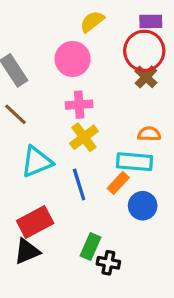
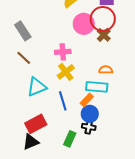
pink circle: (73, 59) -> (84, 24), moved
blue circle: (143, 206) -> (90, 114), moved
black cross: (108, 263) -> (89, 127), moved

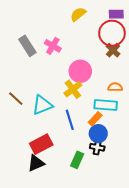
pink circle: (84, 24) -> (80, 71), moved
pink cross: (63, 52) -> (53, 46), moved, turned 35
brown line: (24, 58) -> (16, 99), moved

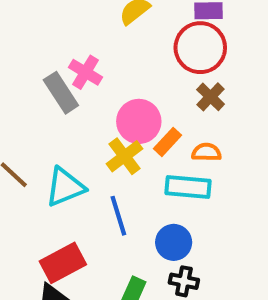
gray rectangle: (27, 46) -> (61, 93), moved
brown cross: (113, 50) -> (211, 97), moved
orange rectangle: (95, 119) -> (167, 142), moved
black cross: (97, 147) -> (184, 281), moved

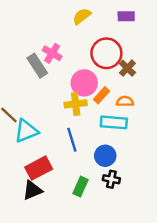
red circle: (200, 48) -> (106, 53), moved
yellow cross: (124, 156) -> (76, 104), turned 30
cyan triangle: (65, 187) -> (26, 131), moved

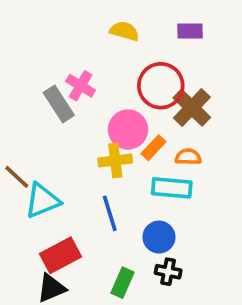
yellow semicircle: (82, 16) -> (124, 31), turned 54
brown cross: (127, 68) -> (192, 108), size x1.5

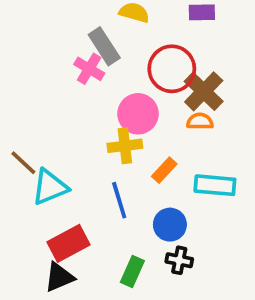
gray rectangle: (59, 104) -> (104, 46), moved
orange rectangle: (154, 148) -> (164, 170), moved
orange semicircle: (188, 157) -> (200, 121), moved
cyan rectangle: (172, 188) -> (215, 185), moved

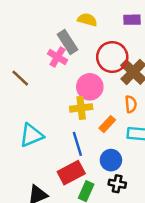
orange semicircle: (200, 121) -> (131, 104), moved, turned 84
brown line: (23, 163) -> (20, 78), moved
red rectangle: (69, 243) -> (71, 173), moved

